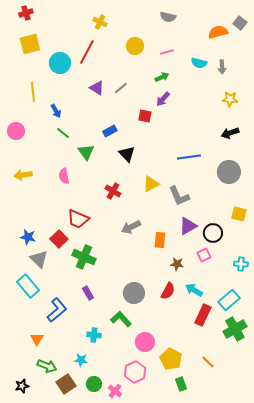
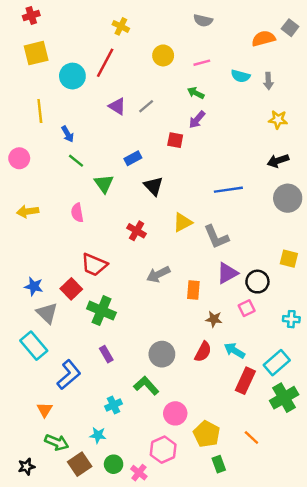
green arrow: (162, 77) -> (196, 93), turned -128
gray circle: (229, 172) -> (288, 198), moved
cyan cross: (94, 335) -> (114, 405), turned -32

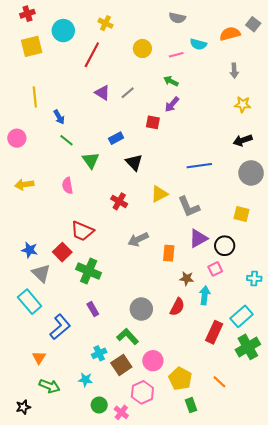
cyan circle: (72, 76) -> (63, 31), moved
cyan semicircle: (241, 76) -> (198, 44), moved
yellow square: (289, 259) -> (242, 214), moved
cyan arrow: (234, 351) -> (205, 295), moved, turned 66
brown square: (80, 464) -> (121, 365), moved

